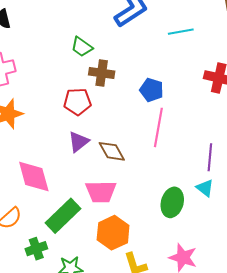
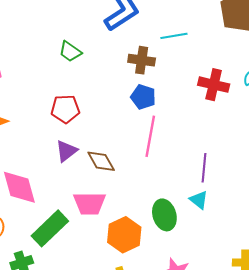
brown cross: (102, 73) -> (142, 60), moved
green ellipse: (172, 202) -> (164, 215), turned -32
orange hexagon: (113, 233) -> (124, 235), moved

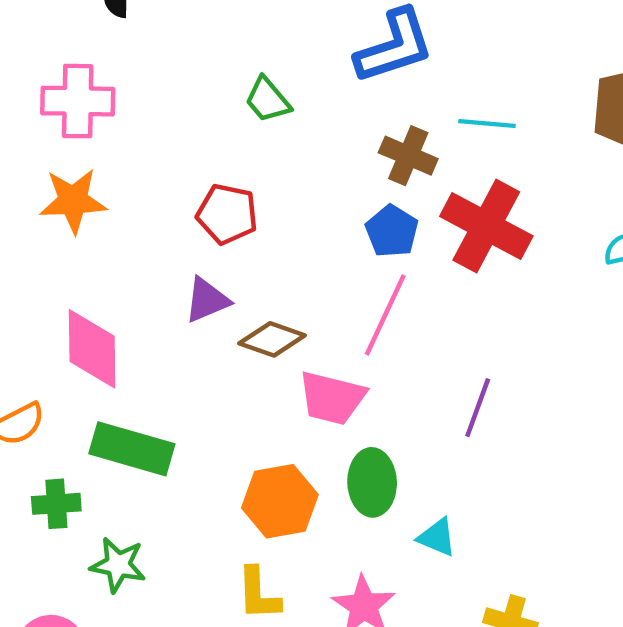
red cross: (214, 85) -> (486, 226), moved, size x1.4
brown diamond: (101, 161) -> (272, 339), turned -56
cyan triangle: (199, 200) -> (437, 537), moved, turned -30
pink trapezoid: (90, 203) -> (332, 398), moved
green rectangle: (50, 228) -> (132, 449), turned 45

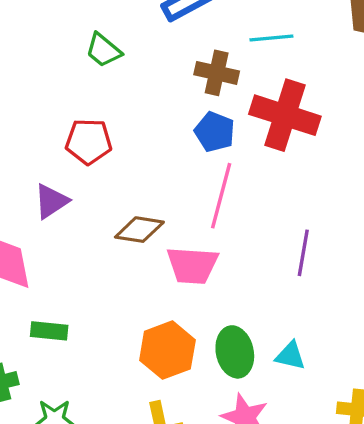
purple triangle: (207, 300) -> (51, 201), moved
green rectangle: (132, 449) -> (49, 331), size x0.6
green ellipse: (372, 482) -> (235, 352), moved

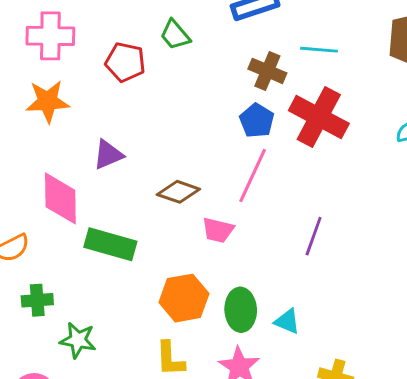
red pentagon: (89, 141) -> (125, 62), moved
pink trapezoid: (192, 265) -> (218, 230), size x0.7
green rectangle: (49, 331) -> (110, 244), moved, size x1.6

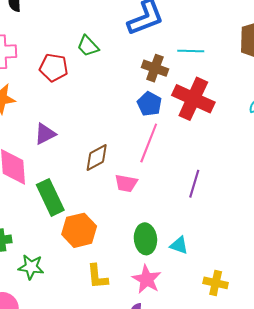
brown diamond: (178, 192) -> (97, 158), turned -44
green rectangle: (110, 244) -> (50, 197), turned 52
orange hexagon: (184, 298) -> (79, 230), moved

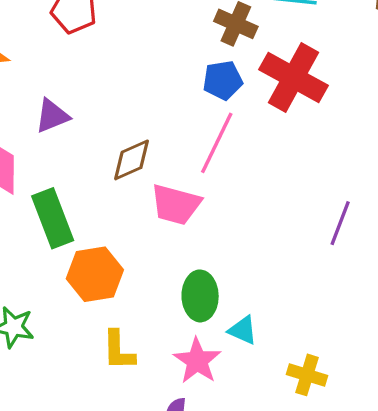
blue pentagon: (149, 104) -> (223, 80), turned 30
pink trapezoid: (126, 183) -> (176, 205), size x1.4
purple line: (194, 184) -> (340, 223), moved
cyan triangle: (179, 245) -> (243, 330), moved

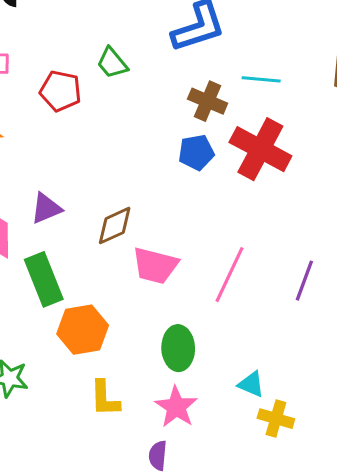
purple triangle: (52, 116) -> (46, 208), moved
pink line: (217, 143) -> (230, 275), moved
cyan triangle: (243, 330) -> (251, 384), moved

